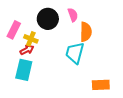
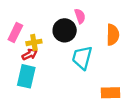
black circle: (48, 19) -> (65, 30), moved
orange semicircle: (86, 32) -> (113, 35), moved
yellow cross: (31, 39) -> (34, 42), turned -32

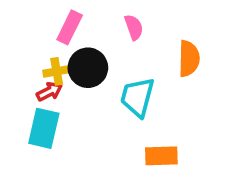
black circle: (65, 30) -> (88, 68), moved
pink rectangle: (15, 33) -> (70, 27), moved
orange rectangle: (111, 93) -> (161, 156), moved

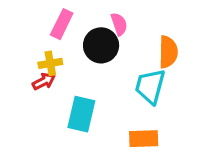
black circle: (88, 68) -> (101, 45), moved
cyan trapezoid: (137, 97) -> (150, 86), moved
cyan rectangle: (44, 128) -> (81, 114), moved

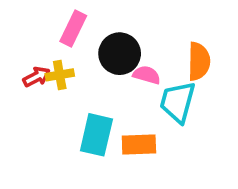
pink semicircle: (119, 24) -> (147, 75), moved, turned -55
red arrow: (44, 81) -> (36, 77), moved
orange rectangle: (144, 139) -> (139, 144), moved

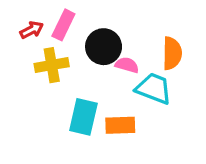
yellow cross: (60, 75) -> (52, 65), size x1.4
red arrow: (36, 77) -> (32, 30), moved
cyan trapezoid: (178, 102) -> (154, 88), turned 96

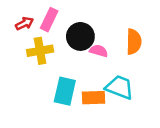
cyan trapezoid: (154, 88) -> (119, 87), moved

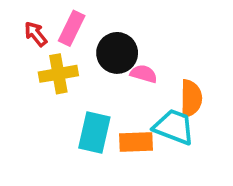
red arrow: (24, 23) -> (36, 34), turned -102
orange semicircle: (134, 42) -> (191, 98), moved

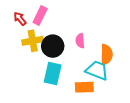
black circle: (117, 53) -> (53, 46), moved
pink semicircle: (144, 74) -> (80, 41), turned -112
orange rectangle: (136, 142) -> (84, 87), moved

